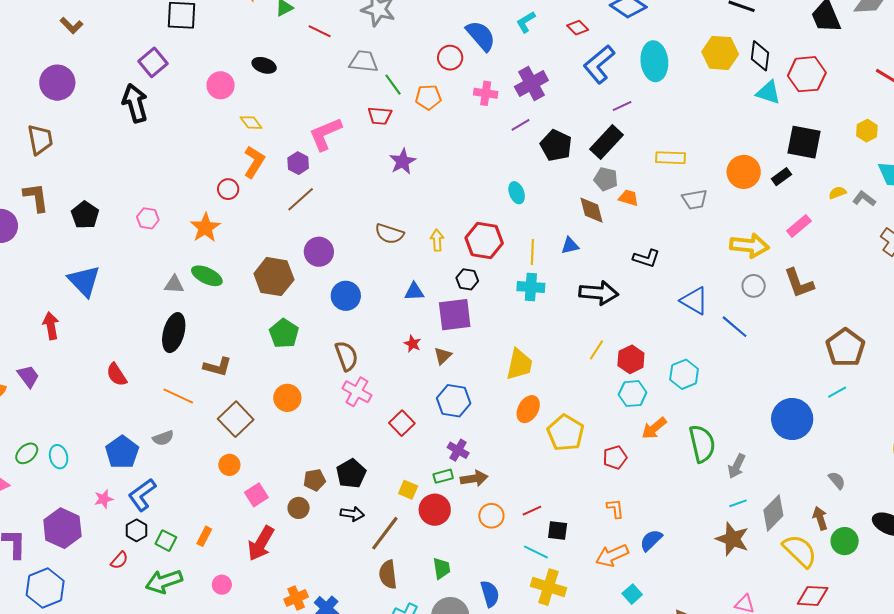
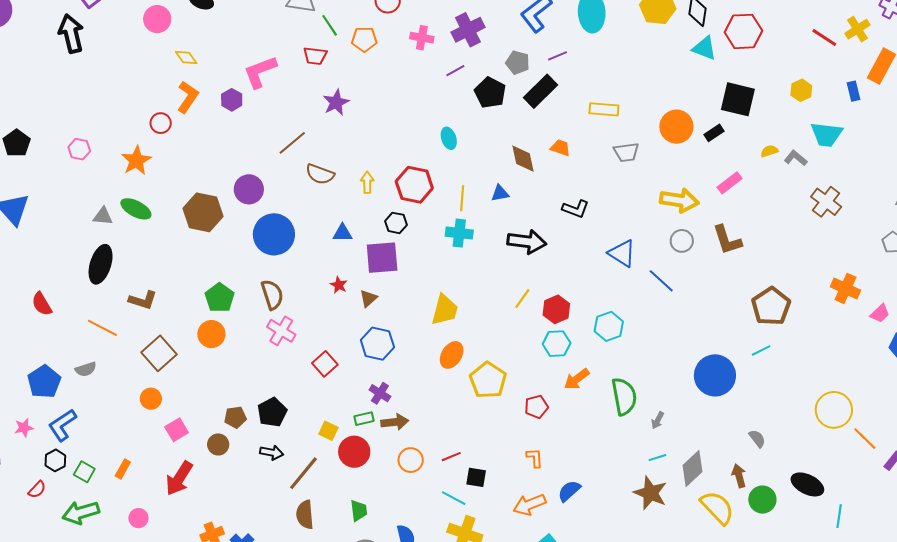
gray pentagon: (606, 179) -> (518, 62), moved
brown line: (301, 199) -> (292, 143), moved
blue circle: (346, 296) -> (274, 234), size x1.4
green pentagon: (284, 333) -> (220, 298), moved
gray arrow: (737, 466) -> (658, 420), size x0.7

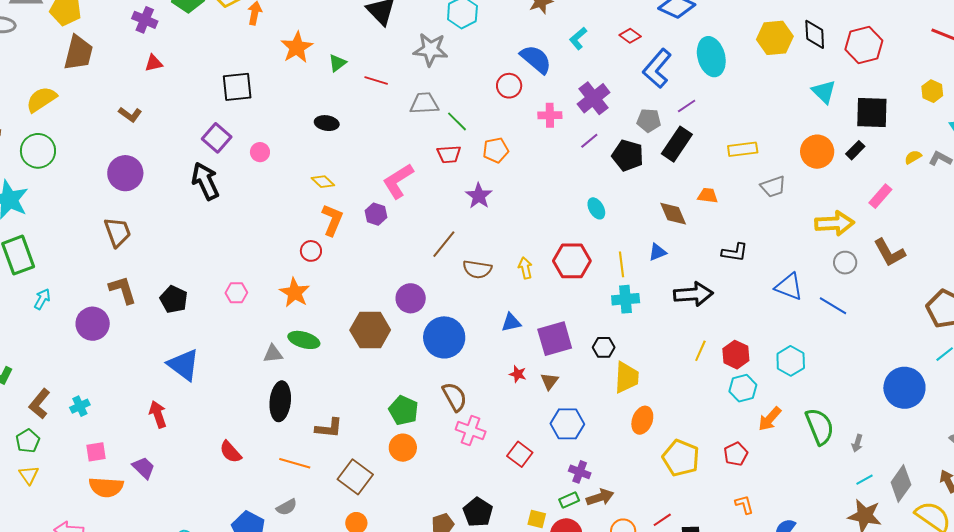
pink circle: (157, 19) -> (260, 152), moved, size x0.7
orange pentagon: (364, 39) -> (496, 150), moved
cyan triangle: (704, 48) -> (824, 92), moved, turned 36
black hexagon: (396, 223) -> (604, 347), moved
yellow pentagon: (488, 380) -> (681, 458), moved

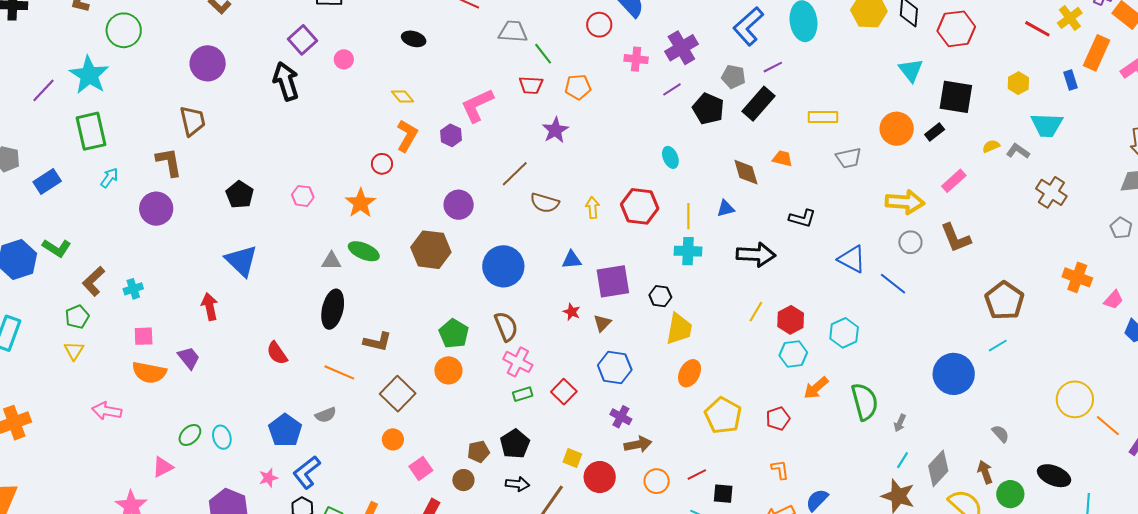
brown L-shape: (123, 290) -> (169, 162), moved
purple circle: (411, 298) -> (459, 205), moved
cyan line: (864, 480) -> (902, 460), turned -36
green rectangle: (569, 500) -> (523, 394), moved

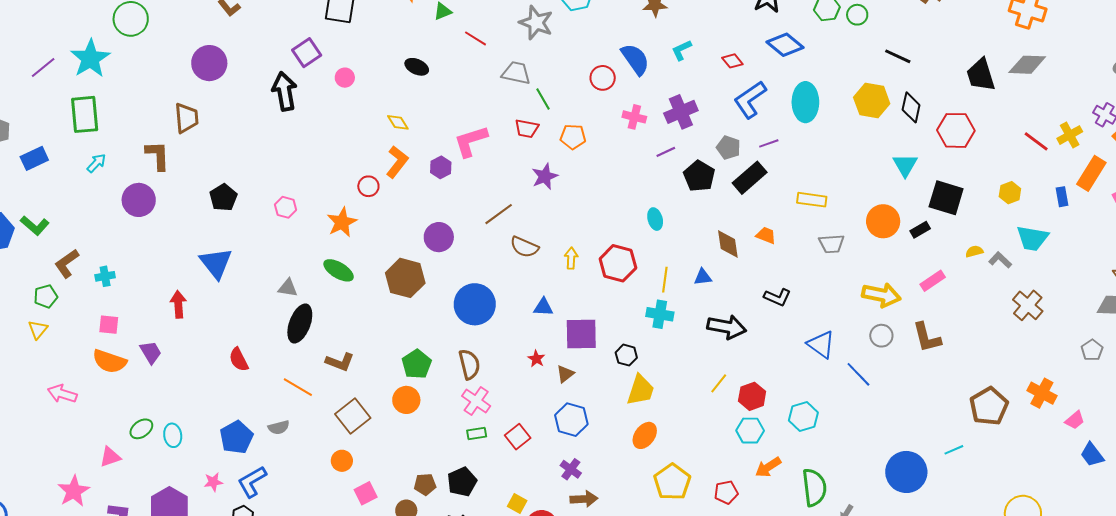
gray triangle: (331, 261) -> (288, 288), moved
brown pentagon: (1004, 301) -> (989, 406), moved

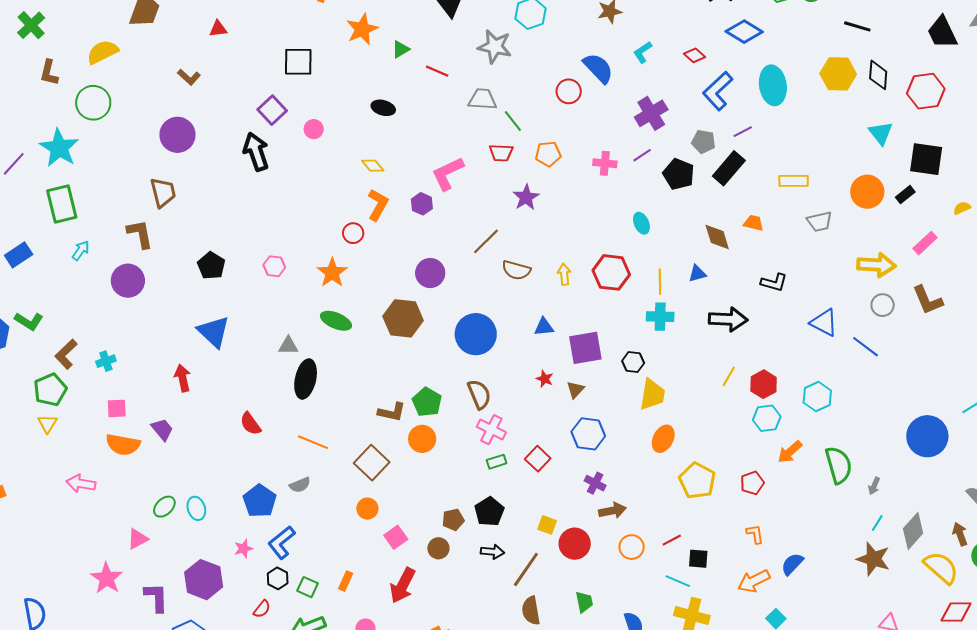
pink cross: (634, 117) -> (605, 163), moved
green pentagon: (46, 296) -> (50, 390), size x1.4
brown L-shape: (340, 362) -> (392, 412), moved

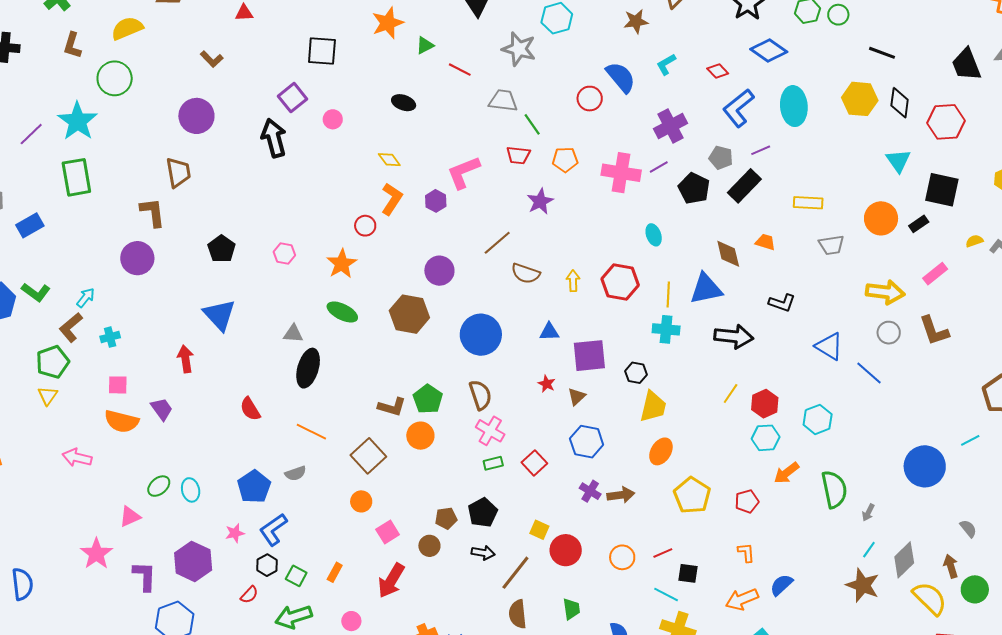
pink cross: (605, 163) -> (621, 173), size x1.6
cyan arrow: (81, 250) -> (86, 298), moved
blue triangle: (697, 274) -> (706, 289), size x1.8
brown arrow: (612, 511) -> (621, 495), moved

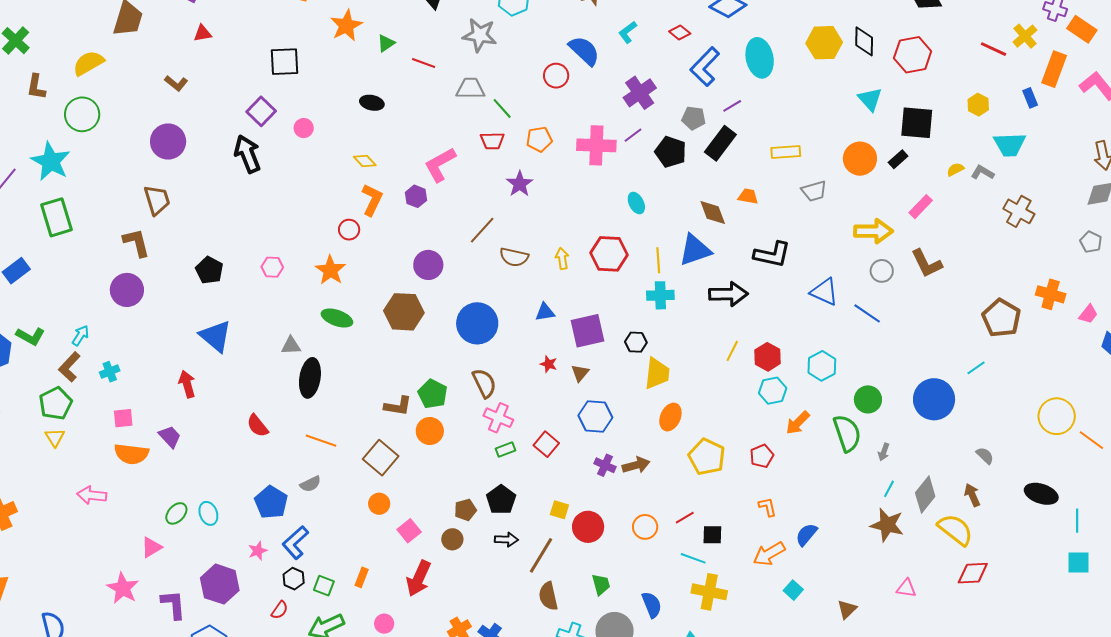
black L-shape: (782, 303) -> (772, 255), size x1.4
green circle: (975, 589) -> (868, 399), moved

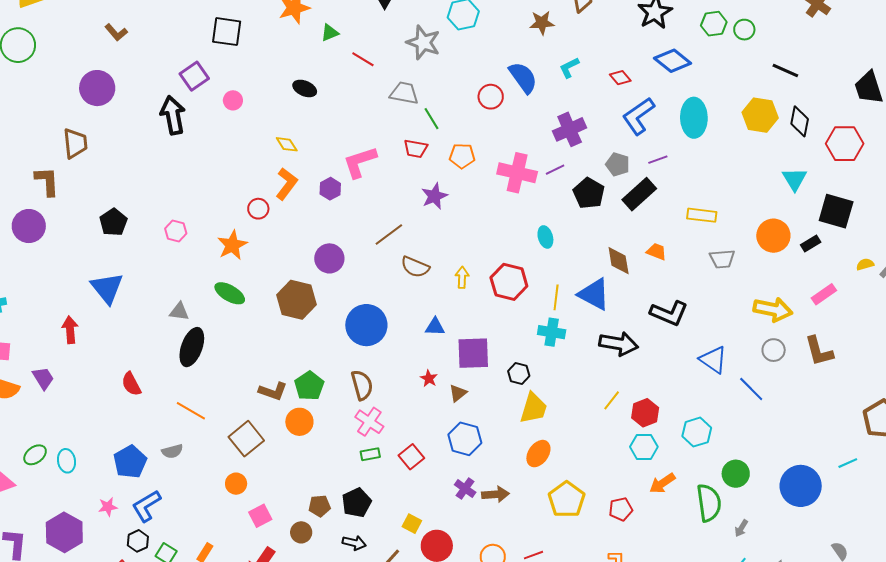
blue triangle: (695, 250) -> (594, 294), turned 36

